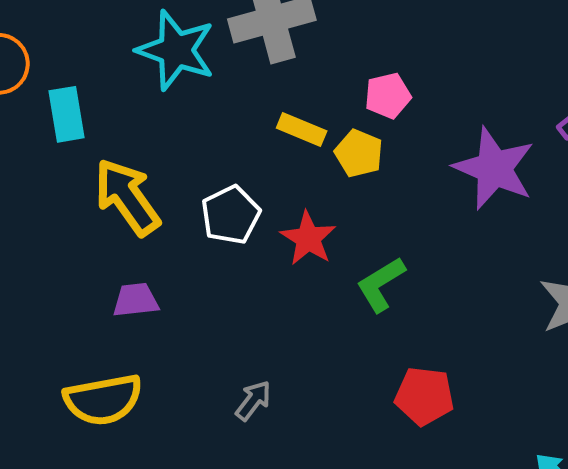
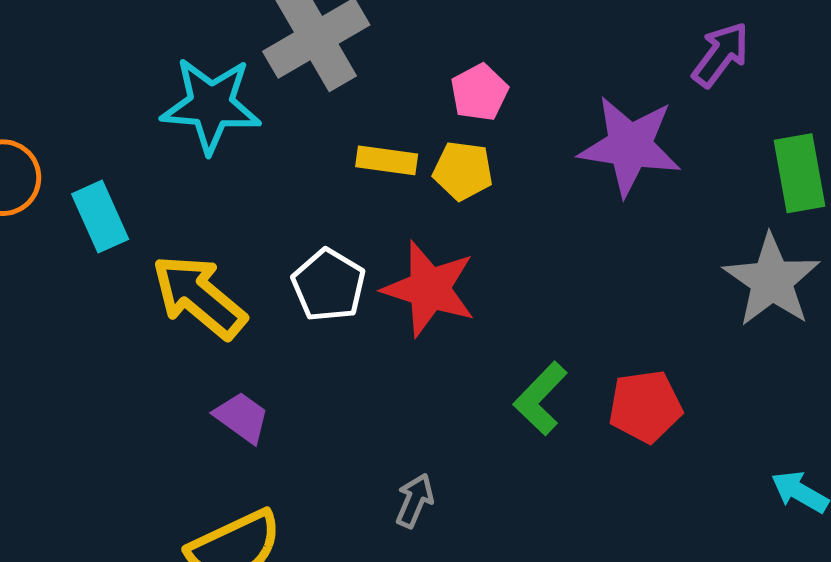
red star: (308, 238) -> (429, 289), size x1.4
green L-shape: (381, 284) -> (540, 398), moved
purple trapezoid: (136, 300) -> (242, 417), turned 57
red pentagon: (424, 396) -> (645, 406), moved

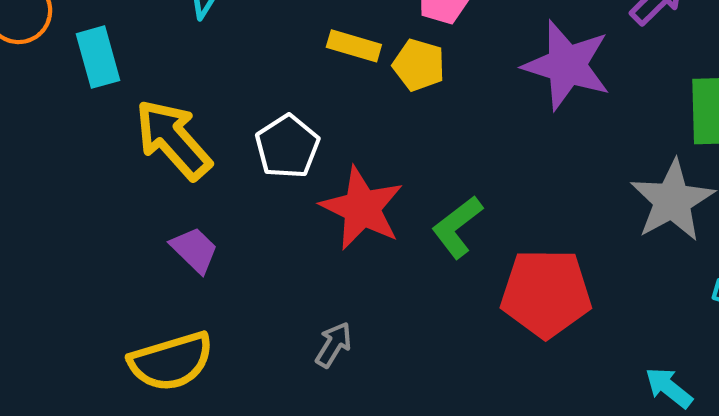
red star: (429, 289) -> (362, 208), moved
green L-shape: (540, 398) -> (457, 227), moved
red pentagon: (645, 406) -> (546, 293), size x1.4

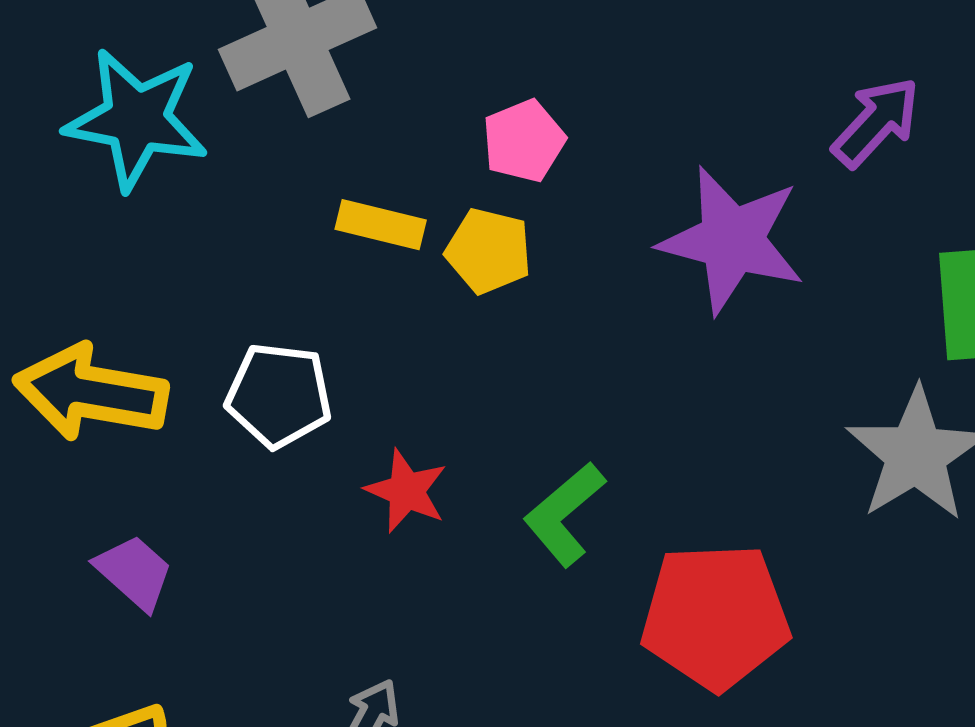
yellow arrow: (173, 139) -> (91, 392), turned -36
white pentagon: (287, 147) -> (279, 395), turned -30
red star: (362, 208) -> (406, 491), size x0.6

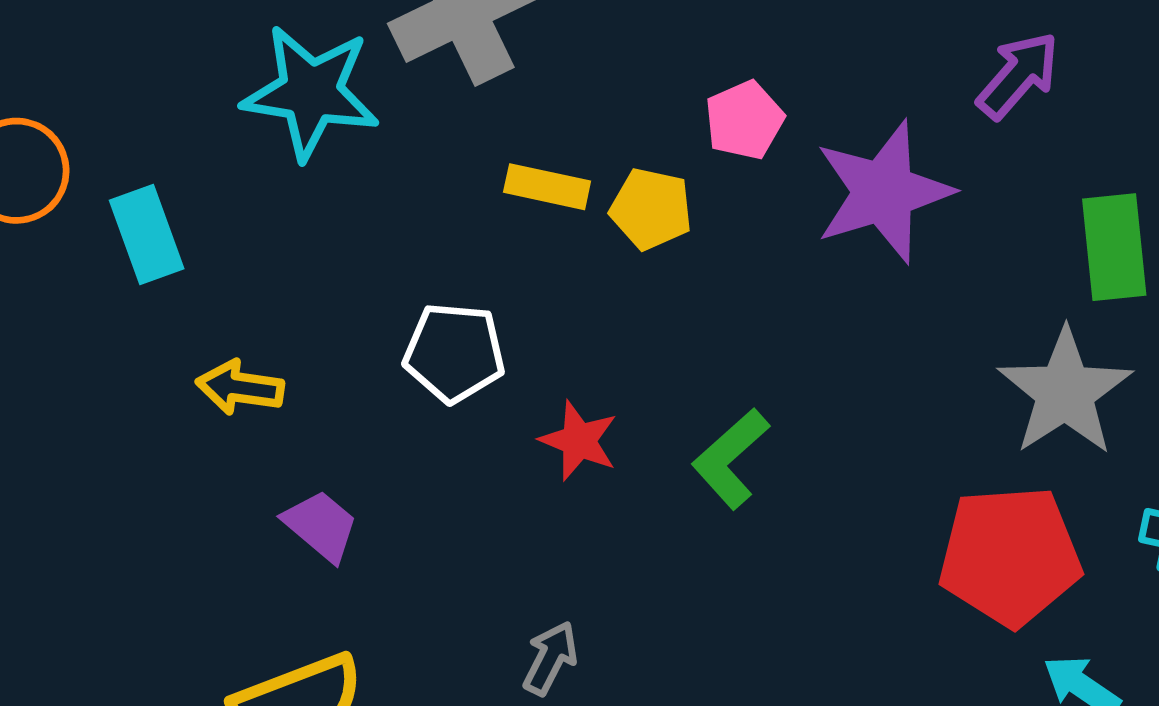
pink pentagon: (524, 141) -> (744, 120), moved
purple star: (732, 240) -> (883, 192), turned -30
yellow arrow: (91, 392) -> (240, 387), moved, size x0.6
red pentagon: (715, 616) -> (1010, 556), moved

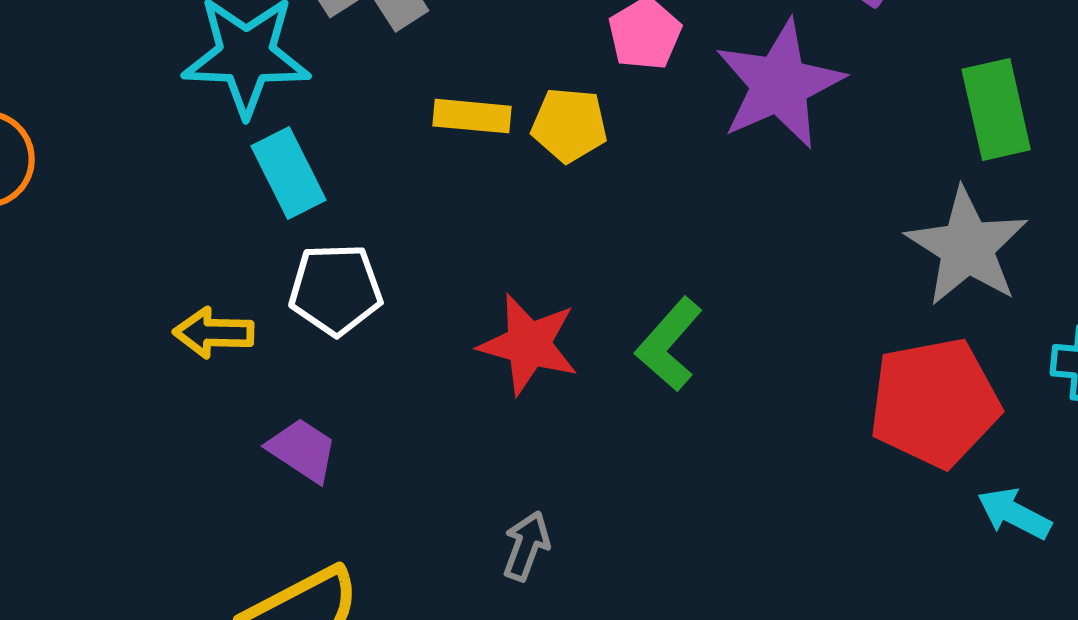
cyan rectangle: (147, 234) -> (289, 173), moved
white pentagon: (454, 353) -> (336, 289), moved
red star: (579, 441) -> (529, 344), size x1.4

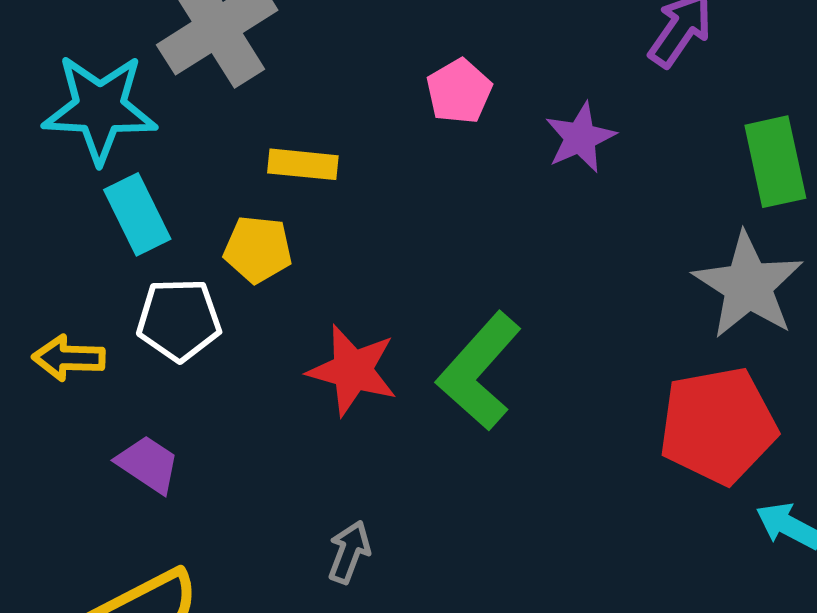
purple star: (780, 84) -> (580, 138), size x0.6
yellow pentagon: (569, 125) -> (258, 249), moved
green L-shape: (669, 344) -> (479, 371), size x1.4

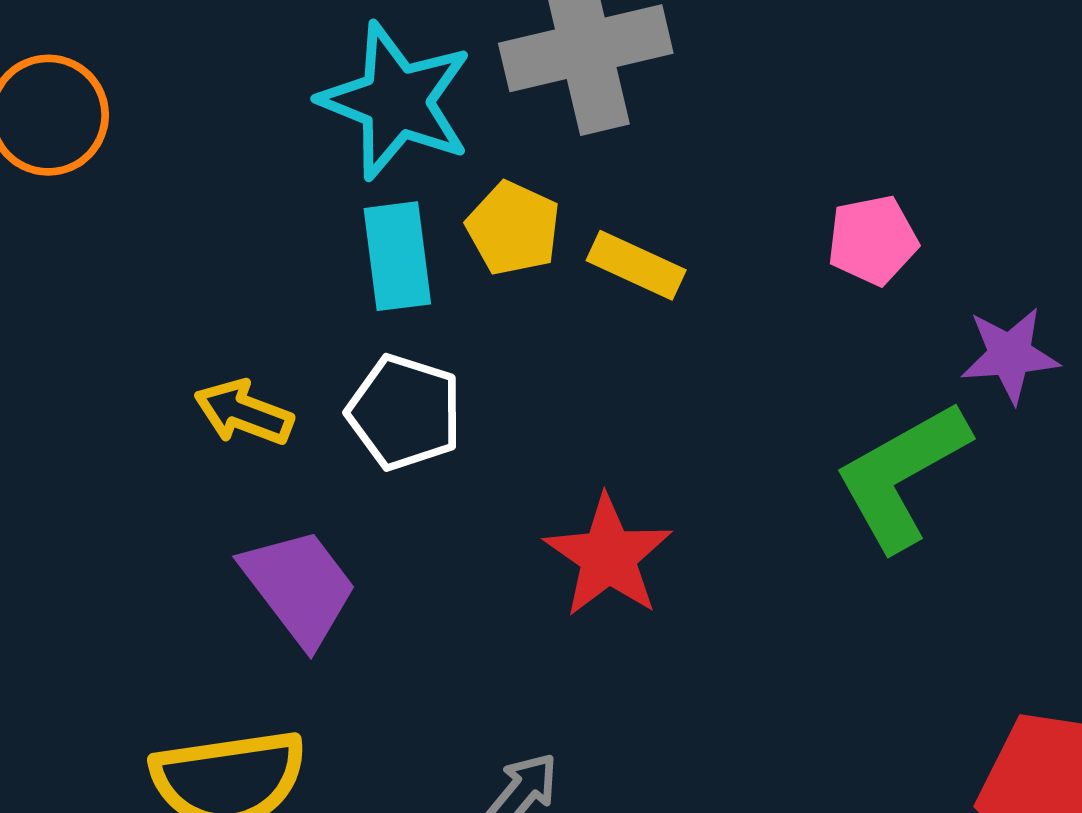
yellow pentagon: (258, 249) -> (513, 228), moved
green L-shape: (479, 371) -> (902, 475), moved
purple trapezoid: (148, 464) -> (299, 587), size x1.4

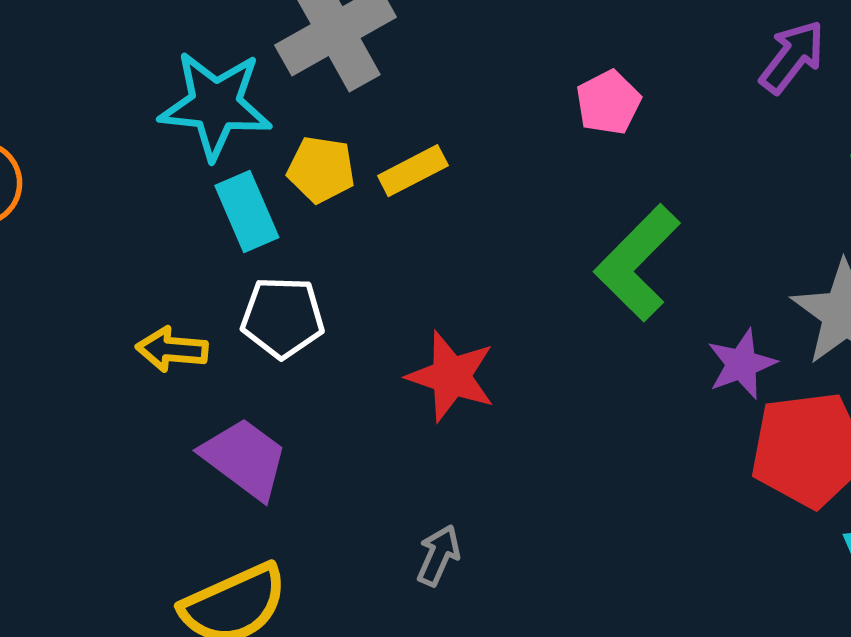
pink pentagon: (873, 240) -> (608, 102), moved
yellow rectangle: (636, 265) -> (413, 171), turned -36
purple star: (1010, 355) -> (742, 364), moved

